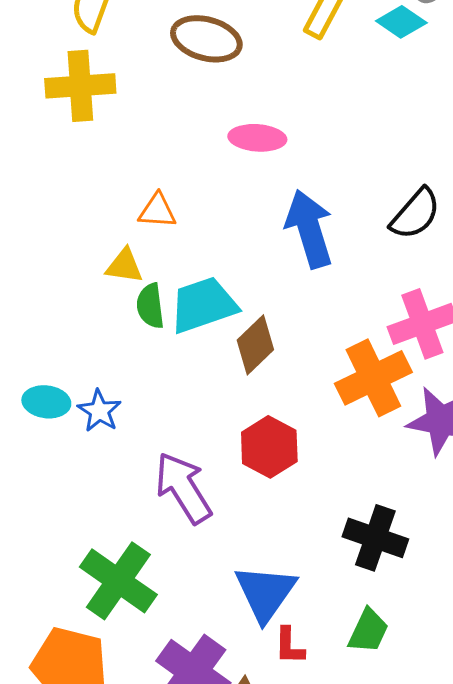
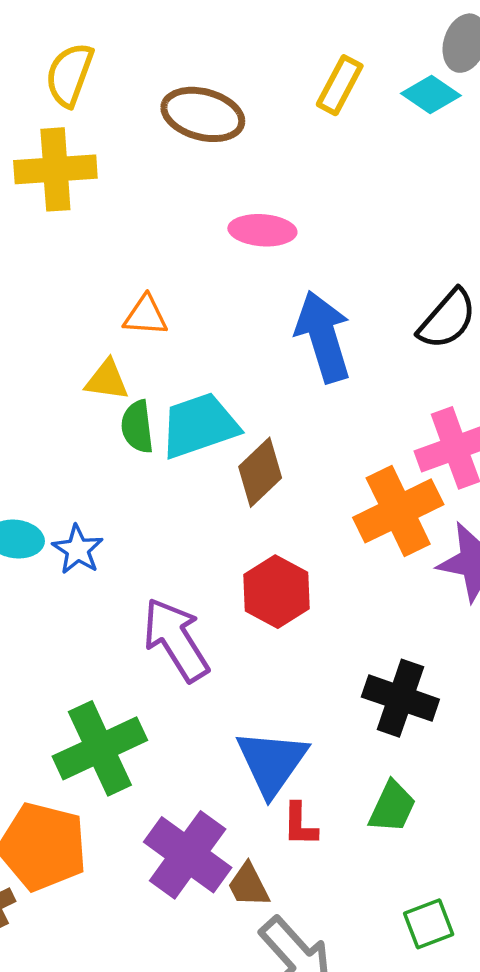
green cross: (118, 581) -> (100, 748), turned 30

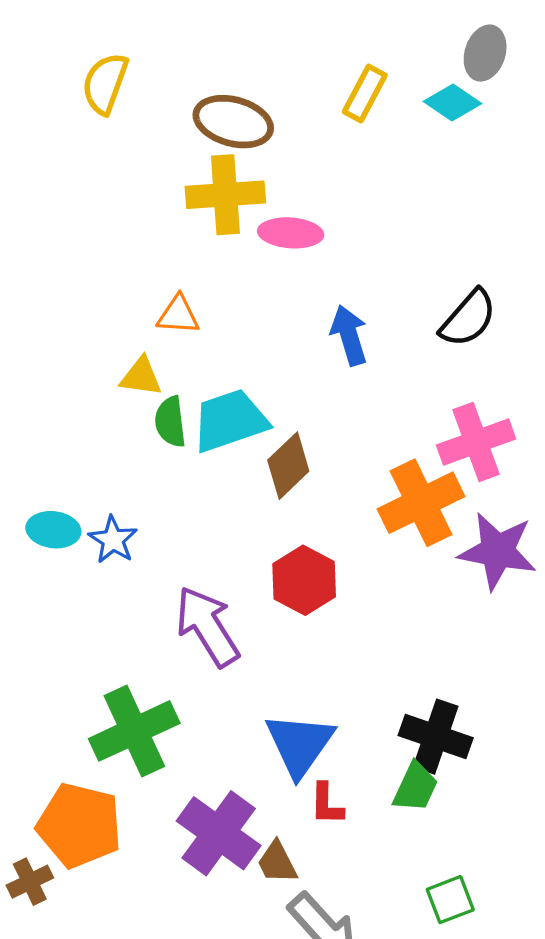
yellow cross: (55, 169) -> (225, 195), moved
blue arrow: (323, 337) -> (349, 335), size x0.7
black cross: (400, 698) -> (436, 737), moved

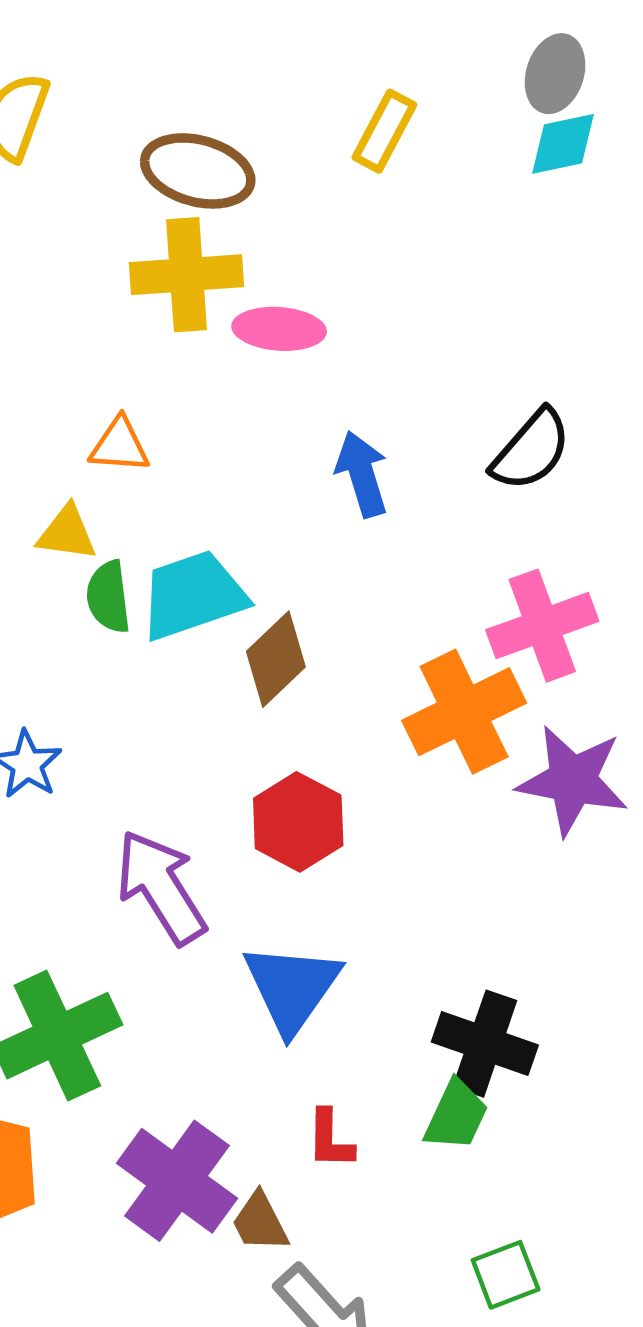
cyan diamond: (452, 102) -> (563, 144), moved, turned -46
blue triangle: (300, 744) -> (292, 988), moved

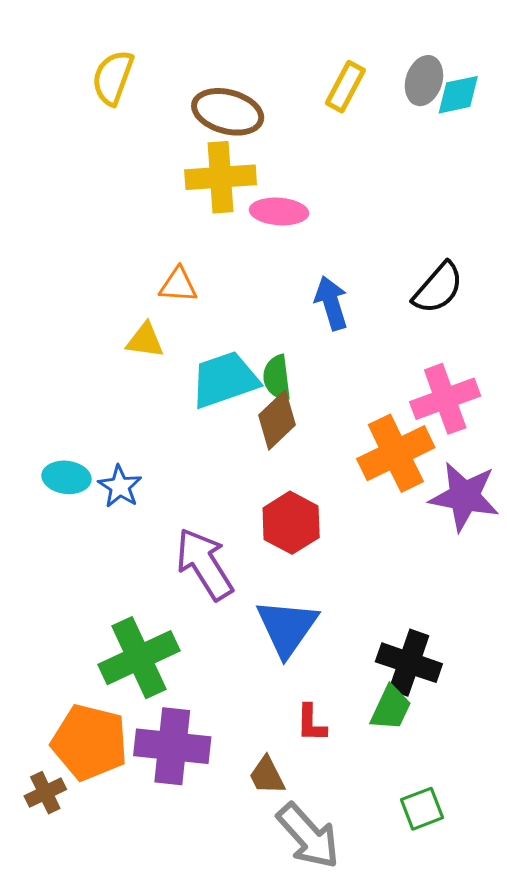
gray ellipse: (555, 74) -> (424, 81), moved
green semicircle: (108, 597) -> (277, 378), moved
purple cross: (177, 1181) -> (172, 746), moved, turned -30

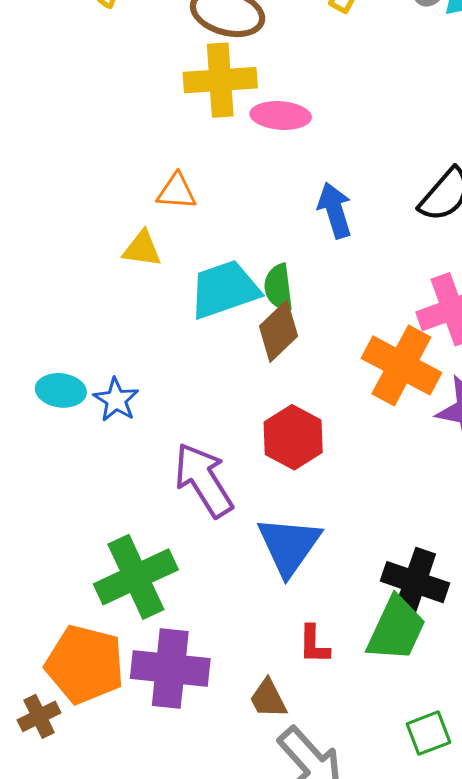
orange cross: (396, 453) -> (401, 365), turned -36
green trapezoid: (391, 708) -> (396, 629), size x1.4

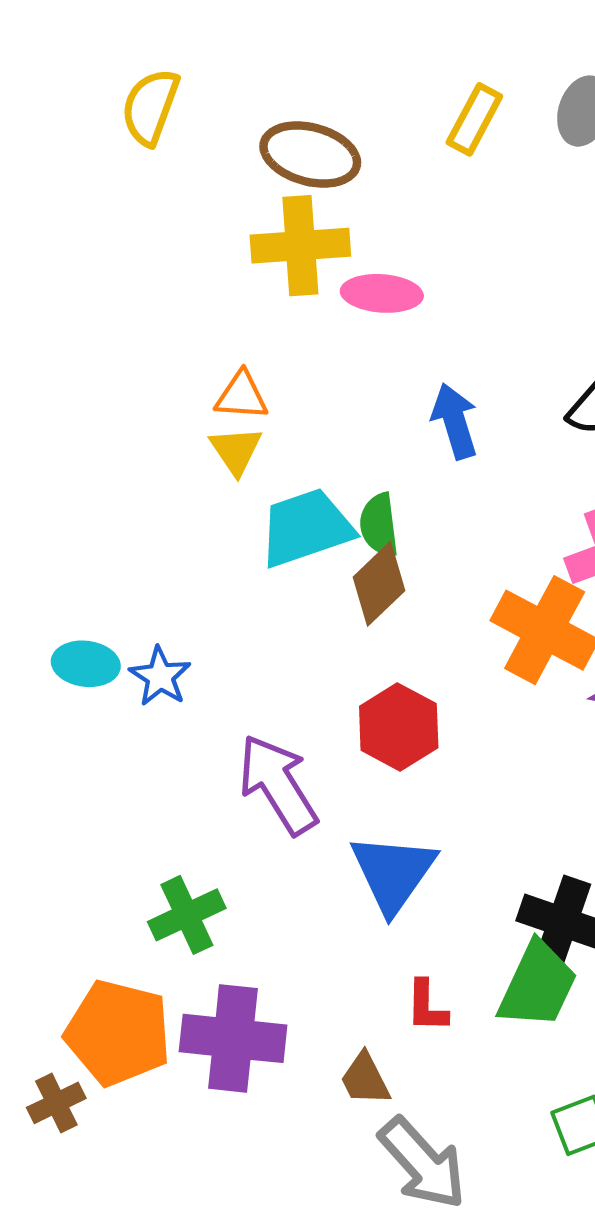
yellow triangle: (142, 249) -> (236, 451), moved, turned 48
green cross: (136, 577) -> (187, 915), size x0.7

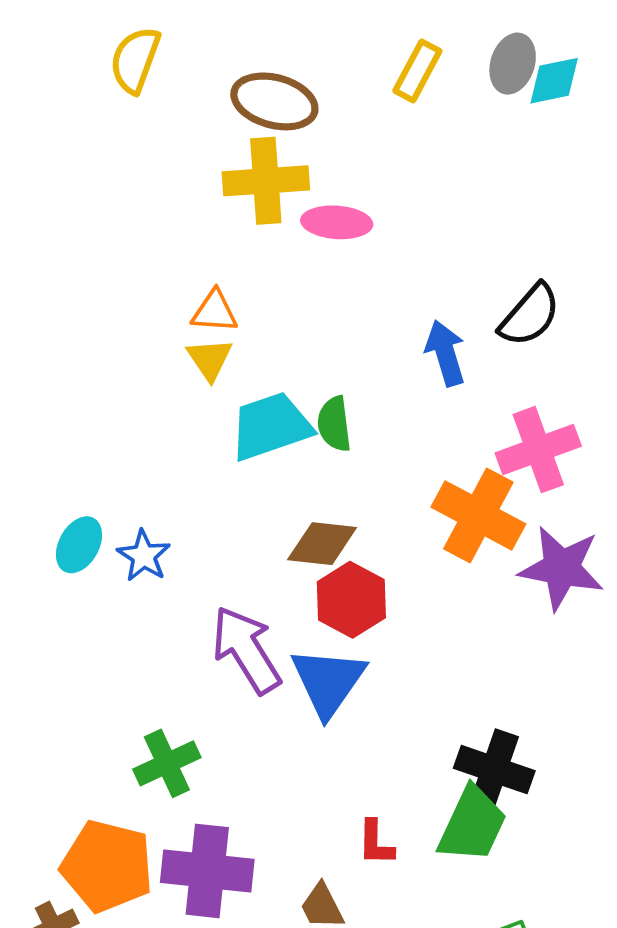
blue arrow: (455, 421) -> (445, 353), moved
brown diamond: (379, 584) -> (322, 544), moved, turned 50
cyan ellipse: (86, 664) -> (79, 545), turned -68
blue triangle: (393, 873) -> (328, 682), moved

